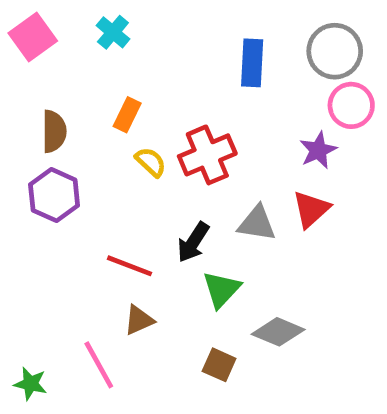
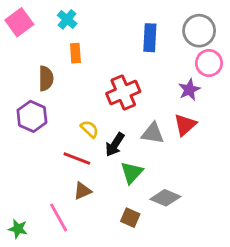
orange rectangle: (127, 115) -> (75, 53), moved, turned -30
brown semicircle: (54, 131) -> (46, 78), moved
yellow semicircle: (151, 162) -> (90, 129), moved

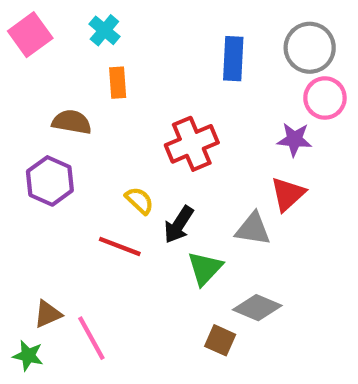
brown semicircle: (46, 78) -> (72, 122), turned -80
purple star: (189, 90) -> (294, 139), turned 30
gray triangle: (153, 133) -> (253, 229), moved
brown triangle: (82, 191) -> (48, 314), moved
brown square: (130, 218) -> (220, 340), moved

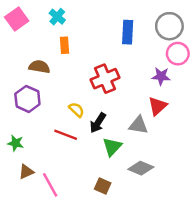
brown square: (220, 340) -> (103, 186), moved
green star: (28, 356) -> (16, 143), moved

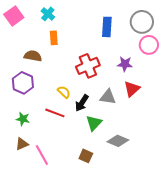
purple star: (161, 76) -> (125, 64), moved
gray triangle: (138, 125) -> (108, 97), moved
green star: (16, 143) -> (23, 119), moved

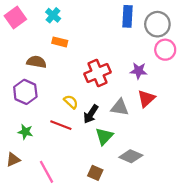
blue rectangle: (107, 27) -> (127, 16), moved
orange rectangle: (54, 38) -> (60, 42), turned -72
brown triangle: (22, 144) -> (13, 160), moved

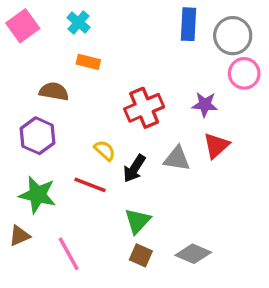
green star: (25, 132) -> (37, 195), size x1.6
green triangle: (104, 136) -> (138, 221), moved
gray diamond: (131, 156) -> (193, 254), moved

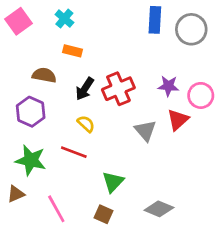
pink circle: (244, 73) -> (201, 95), moved
gray triangle: (177, 159) -> (145, 131), turned 40
black arrow: (134, 168) -> (85, 89), moved
brown square: (141, 255) -> (104, 214), moved

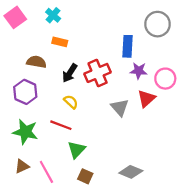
blue rectangle: (155, 20) -> (128, 46), moved
green triangle: (113, 182) -> (76, 150), moved
brown triangle: (16, 194) -> (22, 166), moved

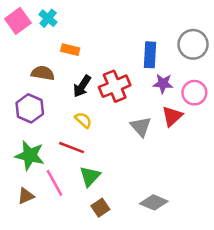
cyan cross: (53, 15) -> (48, 18), moved
gray circle: (158, 24) -> (193, 44), moved
pink line: (46, 172) -> (55, 183), moved
brown square: (85, 176) -> (100, 208), turned 32

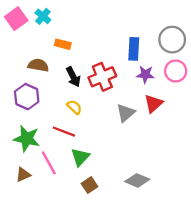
black arrow: (82, 86) -> (73, 77), turned -60
pink circle: (194, 93) -> (176, 71), moved
gray triangle: (141, 127) -> (126, 113), turned 30

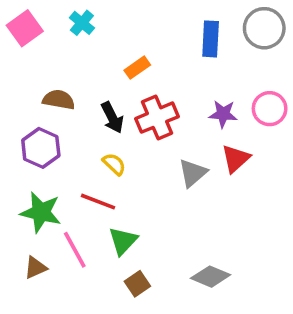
cyan cross: (43, 16) -> (82, 23), moved
gray circle: (172, 40) -> (264, 28), moved
orange rectangle: (63, 44) -> (137, 68), moved, turned -49
blue rectangle: (134, 49) -> (211, 39), moved

